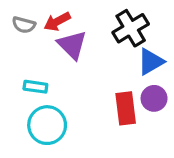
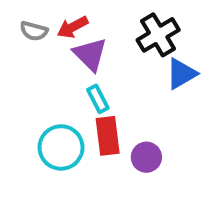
cyan rectangle: (35, 87) -> (98, 99), moved, turned 55
purple circle: (154, 98) -> (146, 157), moved
red rectangle: (126, 108) -> (108, 136), moved

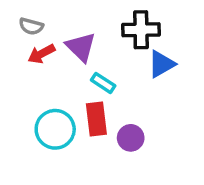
red arrow: (73, 27) -> (41, 54), moved
black cross: (158, 35) -> (141, 30), turned 30
cyan rectangle: (98, 99) -> (103, 83), moved, turned -30

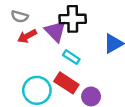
black cross: (141, 30) -> (73, 19), moved
red rectangle: (96, 119) -> (66, 83), turned -50

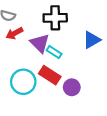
purple triangle: (55, 31) -> (40, 43), moved

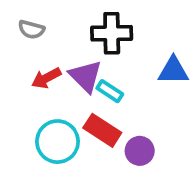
red arrow: (14, 33) -> (46, 78), moved
blue triangle: (92, 40) -> (173, 71), turned 30

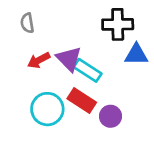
gray semicircle: (31, 30) -> (27, 23), turned 66
black cross: (112, 33) -> (118, 24), moved
cyan rectangle: (110, 91) -> (88, 70), size x1.4

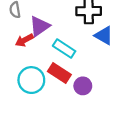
blue triangle: (136, 55) -> (104, 36), turned 30
purple triangle: (69, 59) -> (40, 26), moved, turned 40

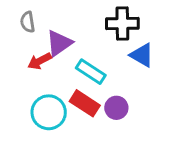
purple circle: (83, 86) -> (116, 108), moved

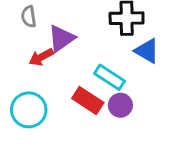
cyan rectangle: (91, 72) -> (110, 77), moved
cyan circle: (49, 112) -> (29, 110), moved

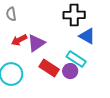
purple triangle: (61, 38) -> (36, 43), moved
cyan rectangle: (110, 77) -> (76, 59), moved

